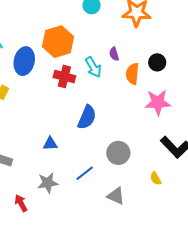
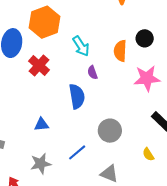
purple semicircle: (114, 54) -> (92, 72), moved
red cross: (64, 77) -> (39, 66), moved, turned 30
blue semicircle: (87, 117) -> (77, 96), turned -30

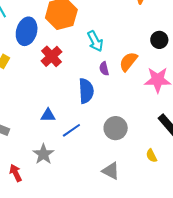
orange semicircle: (120, 51) -> (128, 62), moved, turned 30
blue line: (77, 152) -> (71, 130), moved
gray star: (41, 164) -> (43, 154), turned -30

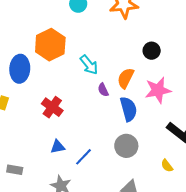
red cross: (52, 56) -> (52, 107), moved
blue semicircle: (86, 91) -> (129, 109), moved

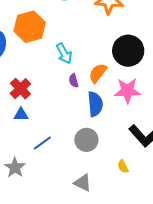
black circle: (152, 51) -> (128, 51), size x1.8
blue triangle: (58, 147) -> (21, 115), moved

